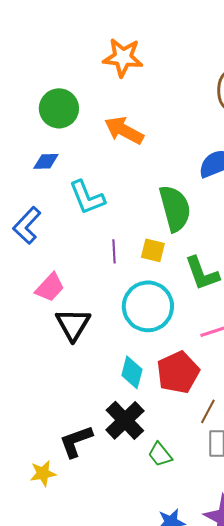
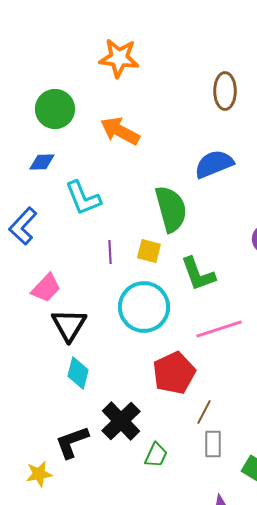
cyan diamond: (132, 372) -> (78, 373), moved
green trapezoid: (160, 454) -> (156, 455), turned -116

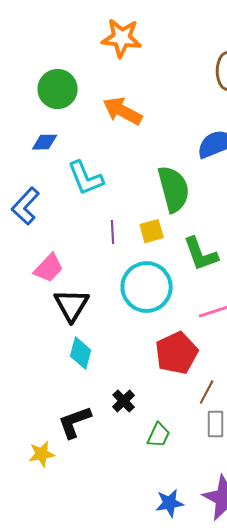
yellow square: (149, 251) -> (152, 231), turned -30
black cross: (121, 421) -> (124, 401), size x0.6

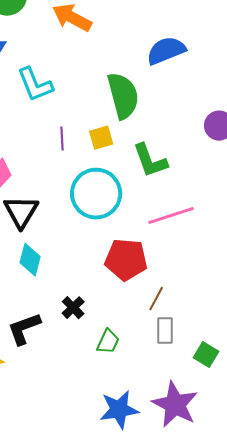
red pentagon: (177, 353) -> (126, 260), turned 30
blue star: (170, 503) -> (119, 410), size x1.4

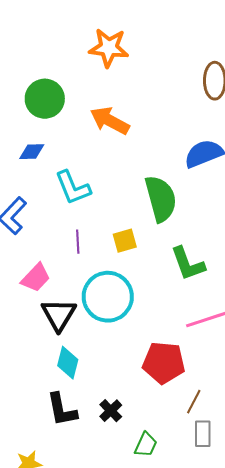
yellow square: (101, 138) -> (125, 241), moved
purple line: (62, 139) -> (78, 242), moved
cyan circle: (96, 194) -> (108, 297), moved
black L-shape: (24, 329) -> (62, 410), moved, turned -81

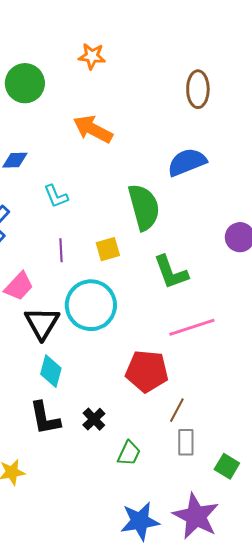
orange star: (109, 48) -> (92, 56), size x0.7
green circle: (45, 99) -> (25, 83), moved
cyan L-shape: (73, 188) -> (56, 196), size x0.7

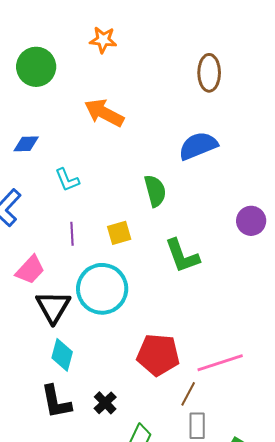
green semicircle: (144, 207) -> (155, 191), size x0.7
pink line: (192, 327) -> (220, 363), moved

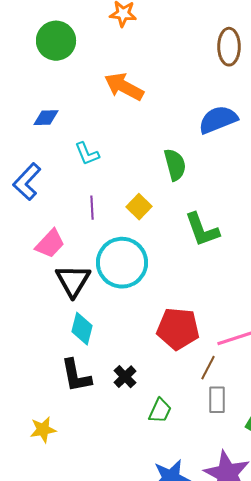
yellow square: (119, 233) -> (139, 207), turned -30

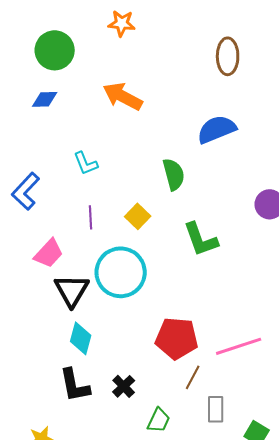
blue diamond: (46, 118) -> (45, 99), moved
brown line: (208, 368) -> (193, 377), moved

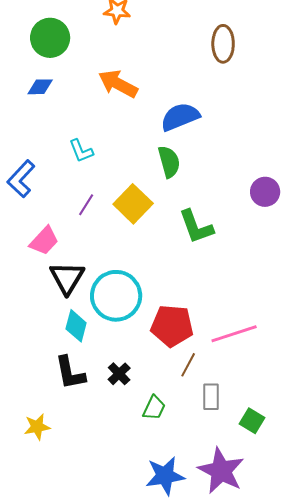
blue semicircle: (217, 129) -> (180, 117), moved
yellow square: (138, 216) -> (133, 204), size x1.5
purple line: (91, 217) -> (86, 205), turned 35
cyan circle: (121, 272) -> (116, 296), moved

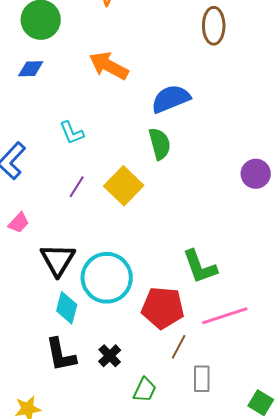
green L-shape: (196, 227) -> (200, 267), moved
pink trapezoid: (44, 241) -> (19, 223), moved, size x0.7
green square: (252, 421) -> (261, 403), moved

